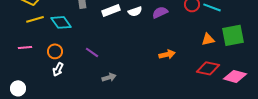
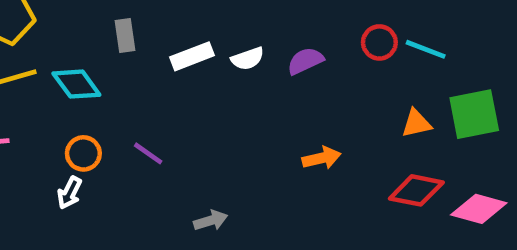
orange circle: (55, 51) -> (83, 153), moved
gray arrow: (109, 77) -> (211, 220), moved

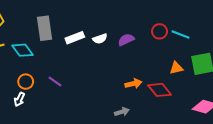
gray rectangle: (125, 35) -> (45, 28), size x1.6
red diamond: (416, 190) -> (160, 90), moved, turned 40
gray arrow: (211, 220) -> (122, 112), moved

